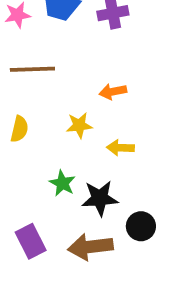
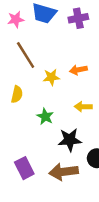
brown line: (32, 69) -> (26, 55), turned 60
yellow star: (79, 125) -> (51, 77), moved
green star: (62, 183) -> (45, 116), moved

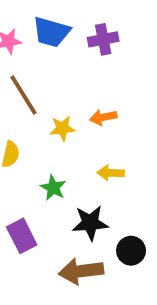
purple rectangle: (24, 168) -> (22, 236), moved

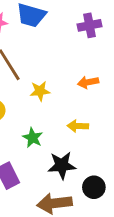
purple cross: (103, 39) -> (89, 25), moved
orange arrow: (103, 117) -> (88, 82), moved

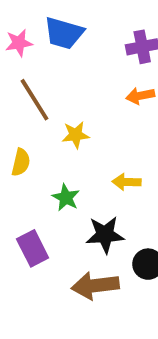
orange arrow: (88, 82) -> (140, 96), moved

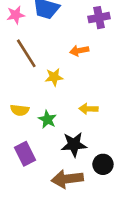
orange arrow: (140, 96) -> (79, 51), moved
yellow semicircle: (21, 162) -> (20, 110), moved, turned 84

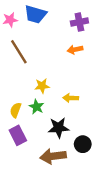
orange arrow: (79, 51) -> (75, 50), moved
yellow star: (54, 77) -> (42, 86), moved
yellow semicircle: (20, 110) -> (16, 110), moved, turned 104

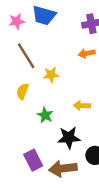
yellow star: (42, 86) -> (51, 75), moved
yellow semicircle: (16, 110) -> (23, 91), moved
purple rectangle: (18, 135) -> (33, 160), moved

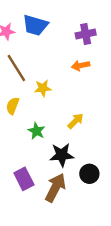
yellow arrow: (82, 106) -> (76, 121), turned 133
brown arrow: (63, 168) -> (55, 188), turned 124

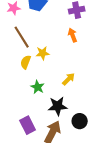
orange arrow: (81, 65) -> (73, 35), turned 80
yellow semicircle: (13, 106) -> (26, 62), moved

